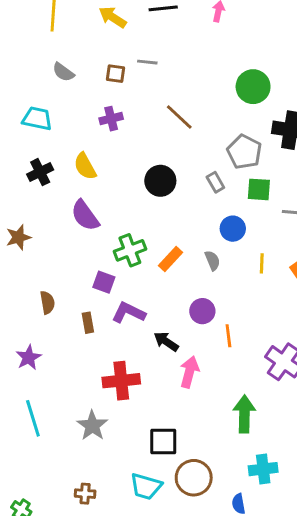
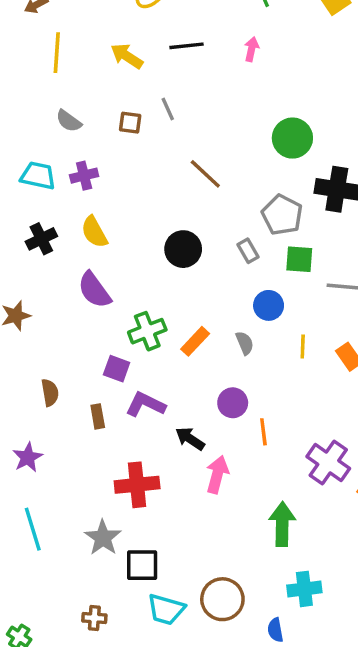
gray line: (147, 62) -> (168, 109), turned 60
purple cross: (111, 119) -> (84, 176), moved
black square: (163, 441) -> (142, 565), moved

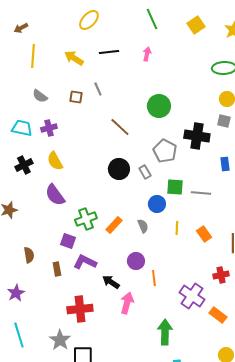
green circle: (292, 138) -> (159, 106), moved
black circle: (183, 249) -> (119, 169), moved
green square: (299, 259) -> (175, 187), moved

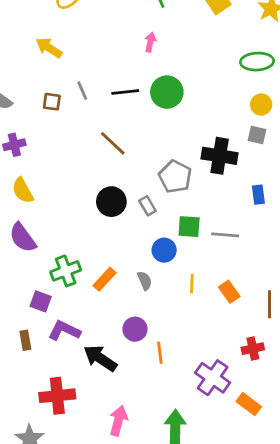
black line: (109, 52) -> (125, 92), moved
green circle: (159, 106) -> (167, 92), moved
black arrow: (111, 282) -> (100, 358), size x1.4
pink arrow: (127, 303) -> (118, 421), moved

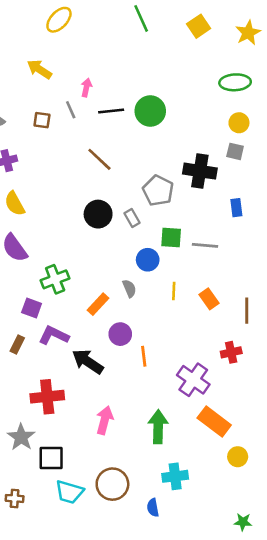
pink arrow: (150, 42) -> (86, 88), moved
orange rectangle: (104, 279) -> (98, 304), moved
brown rectangle: (25, 340) -> (17, 345), turned 36
orange rectangle: (249, 404) -> (214, 421), moved, size x1.4

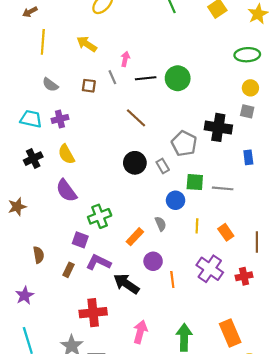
purple cross: (193, 380) -> (210, 269), moved
orange rectangle: (214, 421) -> (230, 333), turned 30

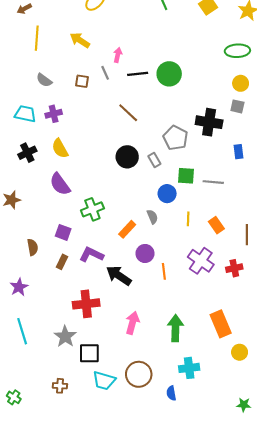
purple square: (80, 240) -> (63, 232), moved

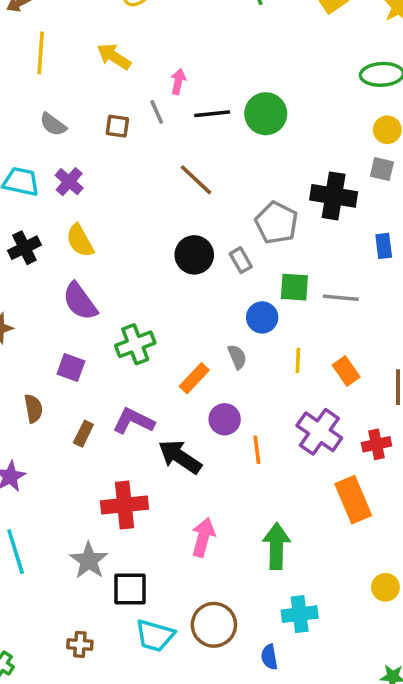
purple cross: (54, 114) -> (69, 182), turned -35
purple square: (63, 232) -> (71, 367), moved
orange rectangle: (221, 324) -> (353, 500), moved

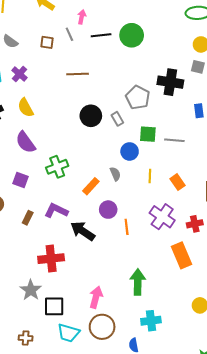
brown line: (196, 180) -> (78, 74), moved, turned -45
pink arrow: (203, 537) -> (96, 297), moved

